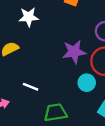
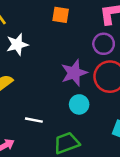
cyan circle: (87, 83) -> (79, 104), moved

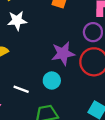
cyan circle: (79, 104) -> (52, 81), moved

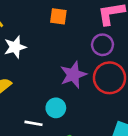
cyan circle: (52, 81) -> (56, 108), moved

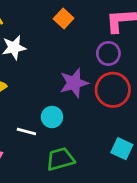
orange square: (58, 16) -> (64, 19), turned 30

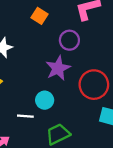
purple circle: (108, 53) -> (69, 40), moved
red circle: (113, 90) -> (94, 85), moved

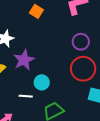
purple circle: (69, 40) -> (81, 42), moved
purple star: (58, 68) -> (24, 60), moved

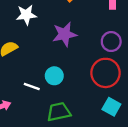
purple star: (24, 60) -> (65, 34), moved

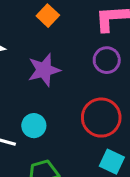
purple circle: (111, 42) -> (107, 60), moved

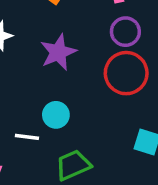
red circle: (101, 118) -> (126, 73), moved

